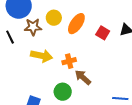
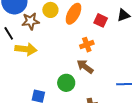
yellow arrow: (42, 56) -> (26, 49), moved
orange cross: (69, 61) -> (87, 45), moved

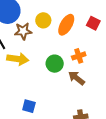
red square: (101, 20) -> (93, 23), moved
green circle: (66, 83) -> (55, 64), moved

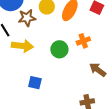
brown arrow: (76, 78) -> (98, 70), moved
blue square: (29, 106) -> (35, 83), moved

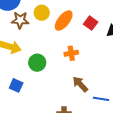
green circle: (59, 49) -> (37, 63), moved

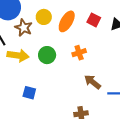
brown star: (20, 20) -> (24, 28), turned 30
green circle: (37, 63) -> (47, 55), moved

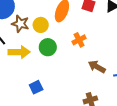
yellow circle: (44, 17) -> (41, 25), moved
blue square: (29, 93) -> (36, 87), turned -32

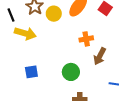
green circle: (48, 47) -> (71, 72), moved
brown arrow: (97, 67) -> (100, 56), moved, turned -108

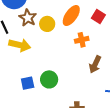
orange cross: (86, 39) -> (82, 40), moved
green circle: (71, 72) -> (49, 79), moved

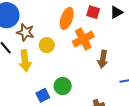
yellow circle: (47, 24) -> (47, 45), moved
orange cross: (82, 40) -> (83, 39), size x1.5
yellow arrow: (20, 45) -> (25, 61), turned 85

